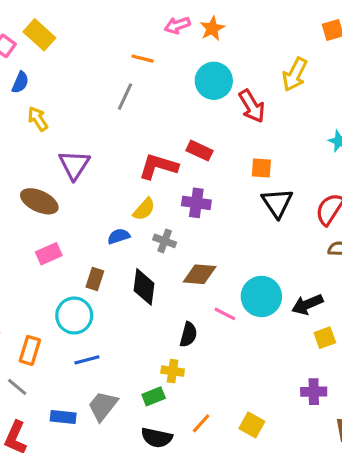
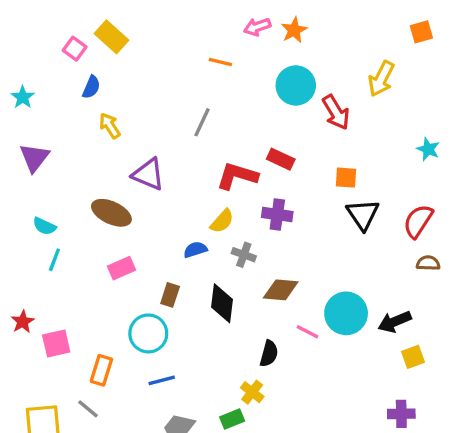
gray line: (125, 97) -> (202, 122), moved
purple triangle: (74, 165) -> (148, 174), turned -40
yellow cross: (173, 371) -> (252, 392), turned 30

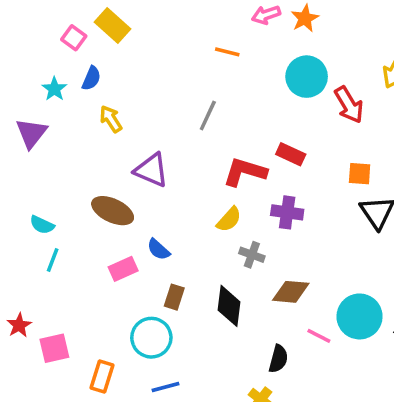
cyan star: (23, 97) -> (54, 89), moved
purple triangle: (34, 158) -> (31, 133), moved
blue semicircle: (195, 250) -> (158, 249), moved, turned -120

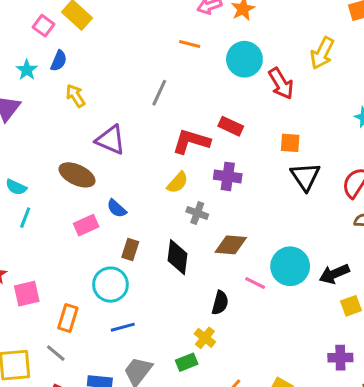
orange line: (227, 52) -> (190, 44), moved

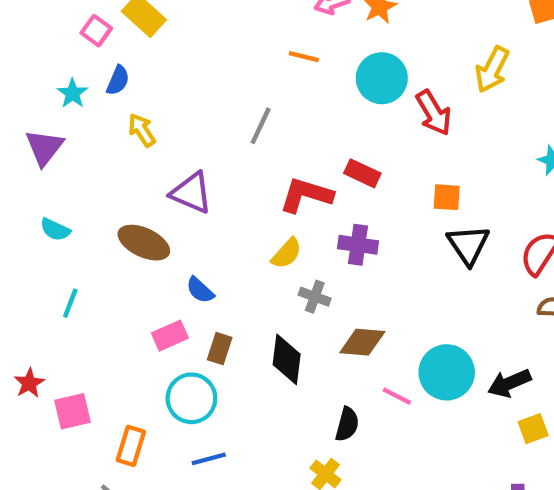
cyan semicircle: (16, 187) -> (55, 230), moved
pink rectangle: (86, 225) -> (170, 336), moved

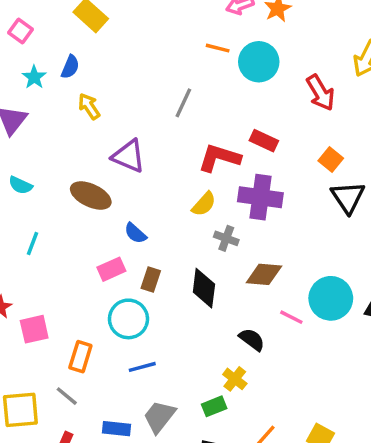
pink square: (96, 31) -> (20, 31), moved
cyan circle: (382, 78) -> (259, 62), moved
orange square: (447, 197) -> (331, 159), turned 35
purple cross: (358, 245) -> (260, 197), size x1.4
black semicircle: (347, 424) -> (252, 339), turned -68

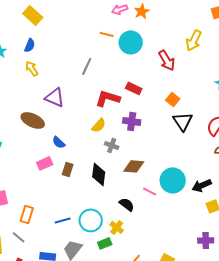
blue semicircle: (70, 67) -> (30, 45), moved
purple cross: (260, 197) -> (132, 121), size x0.7
cyan circle: (128, 319) -> (91, 220), moved

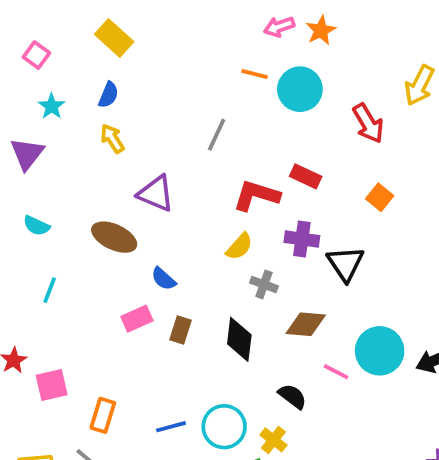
black triangle: (183, 121) -> (345, 264), moved

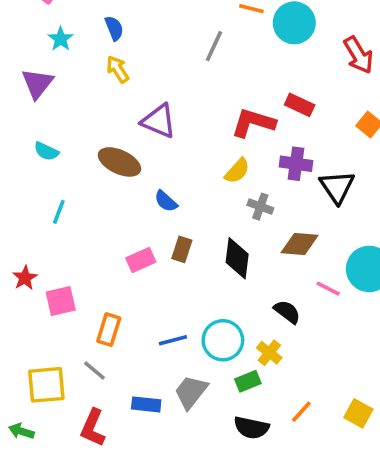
blue semicircle: (108, 95) -> (114, 28), turned -45
gray line: (217, 135) -> (214, 46), moved
pink rectangle: (137, 319) -> (141, 260), moved

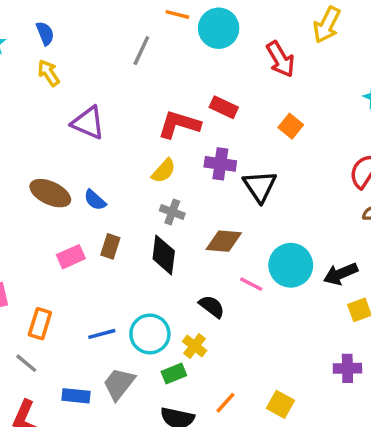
brown ellipse: (119, 162) -> (50, 193), moved
gray cross: (260, 207) -> (172, 212), moved

